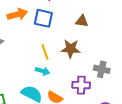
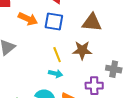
orange arrow: (17, 14) -> (28, 19), turned 42
brown triangle: (82, 21) -> (92, 23), size x1.5

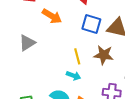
blue square: (54, 22) -> (91, 24), moved

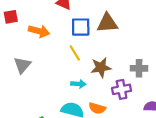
brown star: (104, 55) -> (101, 67), moved
yellow line: (77, 56) -> (75, 53), moved

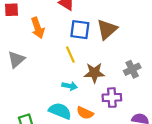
brown triangle: (107, 23) -> (107, 29), turned -45
orange arrow: (39, 31) -> (38, 28), turned 48
gray cross: (139, 68) -> (132, 69), moved, turned -35

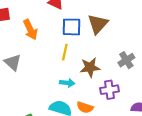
yellow line: (70, 55) -> (65, 52), turned 42
gray triangle: (16, 59) -> (13, 62), turned -30

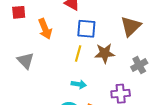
brown triangle: (98, 24) -> (131, 26), moved
brown star: (90, 67) -> (105, 53), moved

